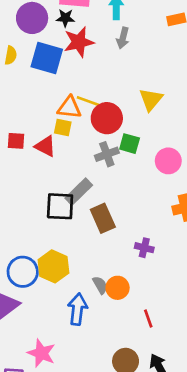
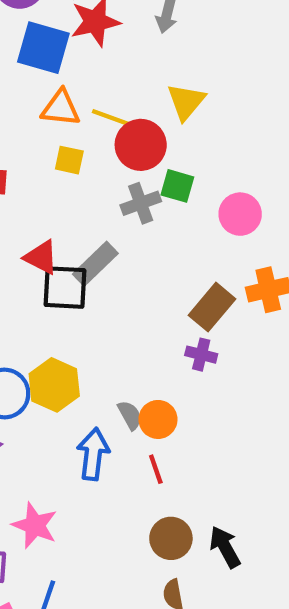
yellow triangle: (151, 99) -> (186, 102), moved
orange triangle: (69, 107) -> (61, 108), moved
red triangle: (45, 146) -> (41, 257), moved
brown rectangle: (103, 218) -> (212, 307), moved, turned 64
red line: (148, 318) -> (156, 469), moved

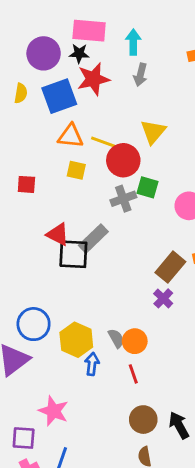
blue square: (43, 48) -> (59, 96), turned -36
purple cross: (201, 355) -> (163, 298), turned 30
yellow hexagon: (54, 385) -> (76, 340), moved
blue arrow: (93, 454) -> (92, 364), size x0.7

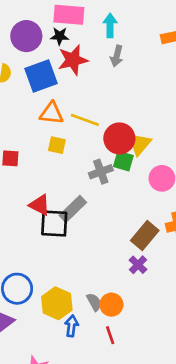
yellow triangle: (153, 132) -> (139, 144), moved
red circle: (123, 160) -> (119, 138), moved

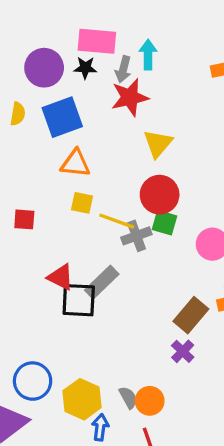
gray arrow: (117, 56) -> (123, 69), moved
red star: (73, 60) -> (130, 97), moved
yellow line: (85, 120) -> (117, 221), moved
yellow triangle: (139, 144) -> (158, 144), moved

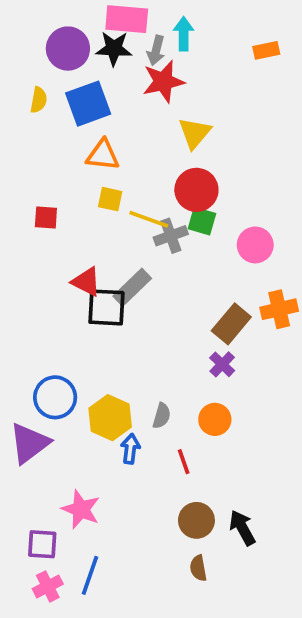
black star: (85, 68) -> (114, 49), size x1.4
gray semicircle: (128, 398) -> (162, 416), turned 45
orange circle: (150, 401) -> (215, 419), moved

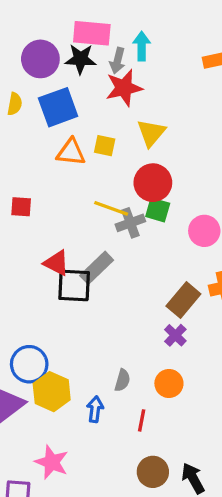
yellow square: (110, 199) -> (105, 146), moved
yellow hexagon: (110, 418) -> (52, 392), moved
red line: (184, 462) -> (142, 420), turned 30

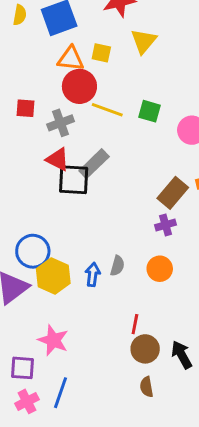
red circle: (153, 183) -> (79, 86), moved
gray cross: (130, 223) -> (61, 123), moved
purple cross: (175, 335) -> (166, 225), turned 30
blue arrow: (95, 409) -> (93, 275), moved
red line: (142, 420) -> (135, 324), moved

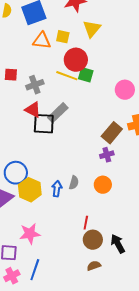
red circle: (79, 86) -> (76, 60), moved
green square: (149, 111) -> (86, 75), moved
pink star: (53, 340) -> (30, 234), turned -30
brown semicircle: (147, 387) -> (94, 266), turned 80

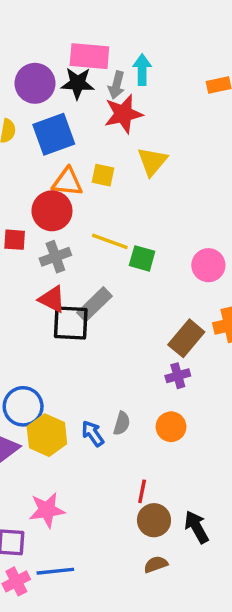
red circle: (76, 60) -> (52, 211), moved
green square: (86, 75) -> (142, 258), moved
blue arrow: (57, 189) -> (93, 434), turned -42
blue line: (35, 270) -> (55, 571), turned 65

